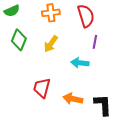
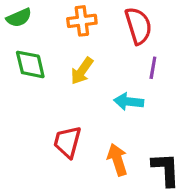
green diamond: (19, 40) -> (30, 64), turned -35
orange arrow: (73, 99) -> (117, 160), turned 60

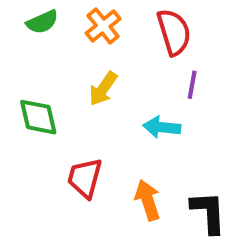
green semicircle: (19, 18) -> (42, 22), moved
orange cross: (82, 21) -> (103, 26), turned -32
green diamond: (30, 64) -> (38, 117), moved

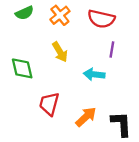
red semicircle: (174, 32) -> (101, 19), turned 120
yellow arrow: (103, 89) -> (60, 52), turned -66
orange arrow: (148, 200) -> (86, 117), turned 65

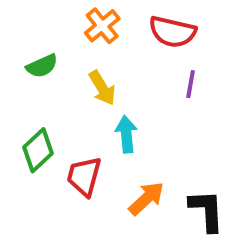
green semicircle: (24, 13) -> (42, 66), moved
green diamond: (22, 68) -> (38, 150), moved, turned 60
cyan arrow: (94, 74) -> (126, 134), moved, turned 78

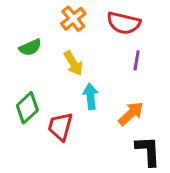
orange arrow: (146, 198) -> (131, 114), moved

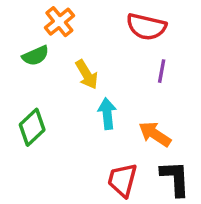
orange cross: (73, 19) -> (59, 22), moved
orange arrow: (131, 114) -> (155, 134), turned -104
red trapezoid: (60, 127) -> (122, 180), moved

